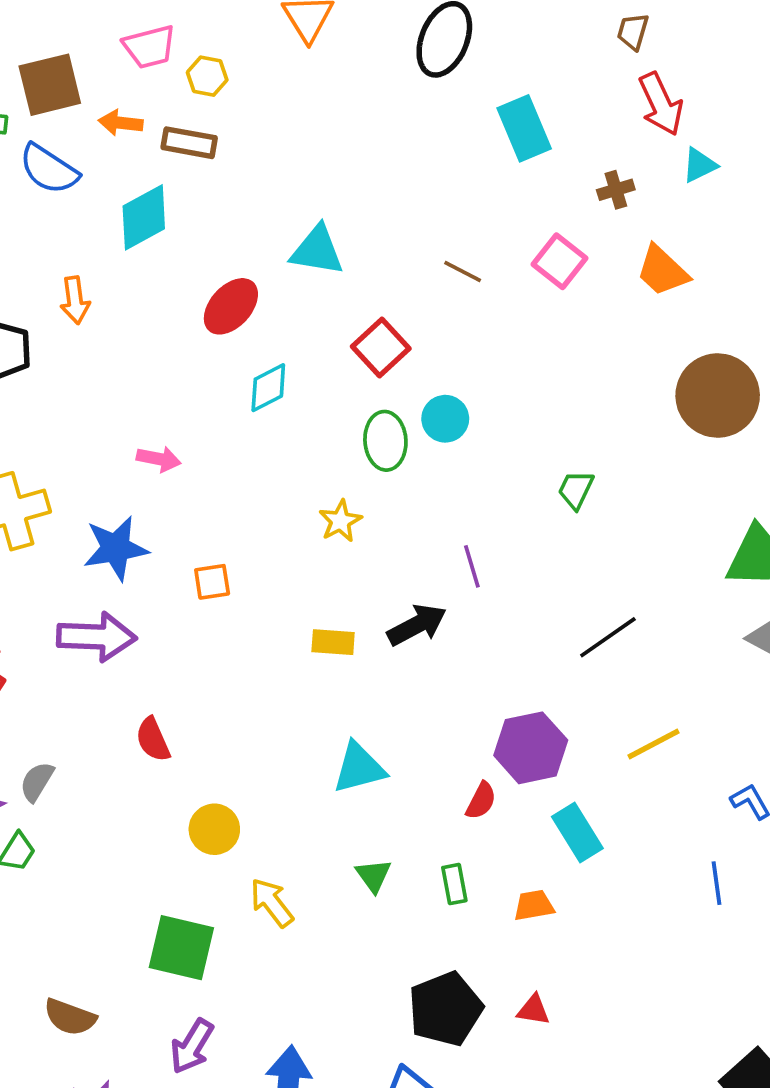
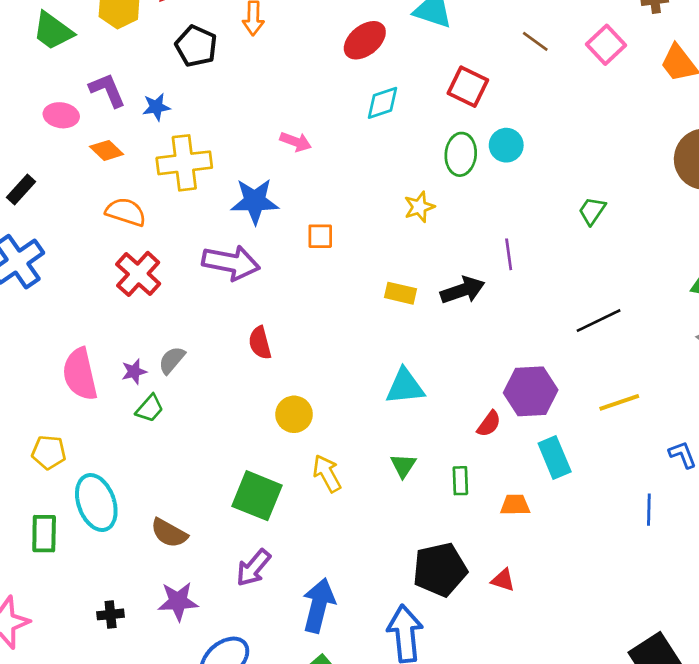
red square: (381, 347) -> (468, 87), turned -30

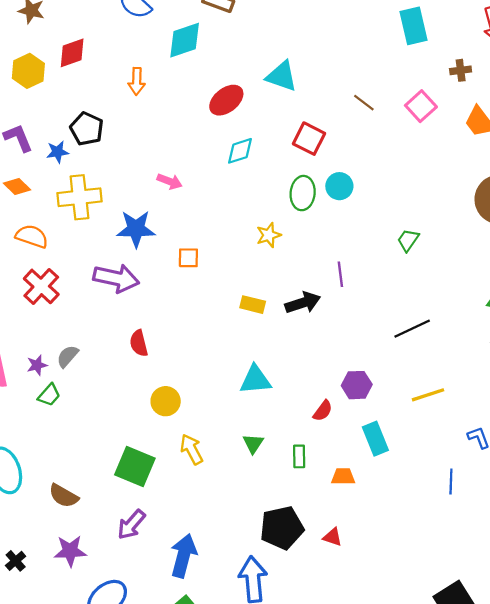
black pentagon: (196, 46) -> (87, 129), moved
purple hexagon: (531, 391) -> (357, 385), size x0.7
black cross: (111, 614) -> (16, 561), turned -36

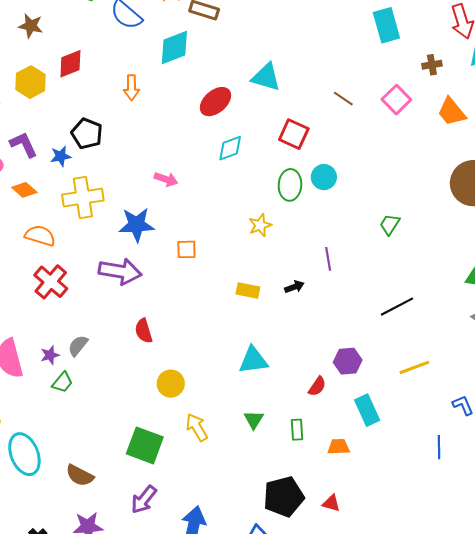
black arrow: (303, 303) -> (294, 287), size x0.6

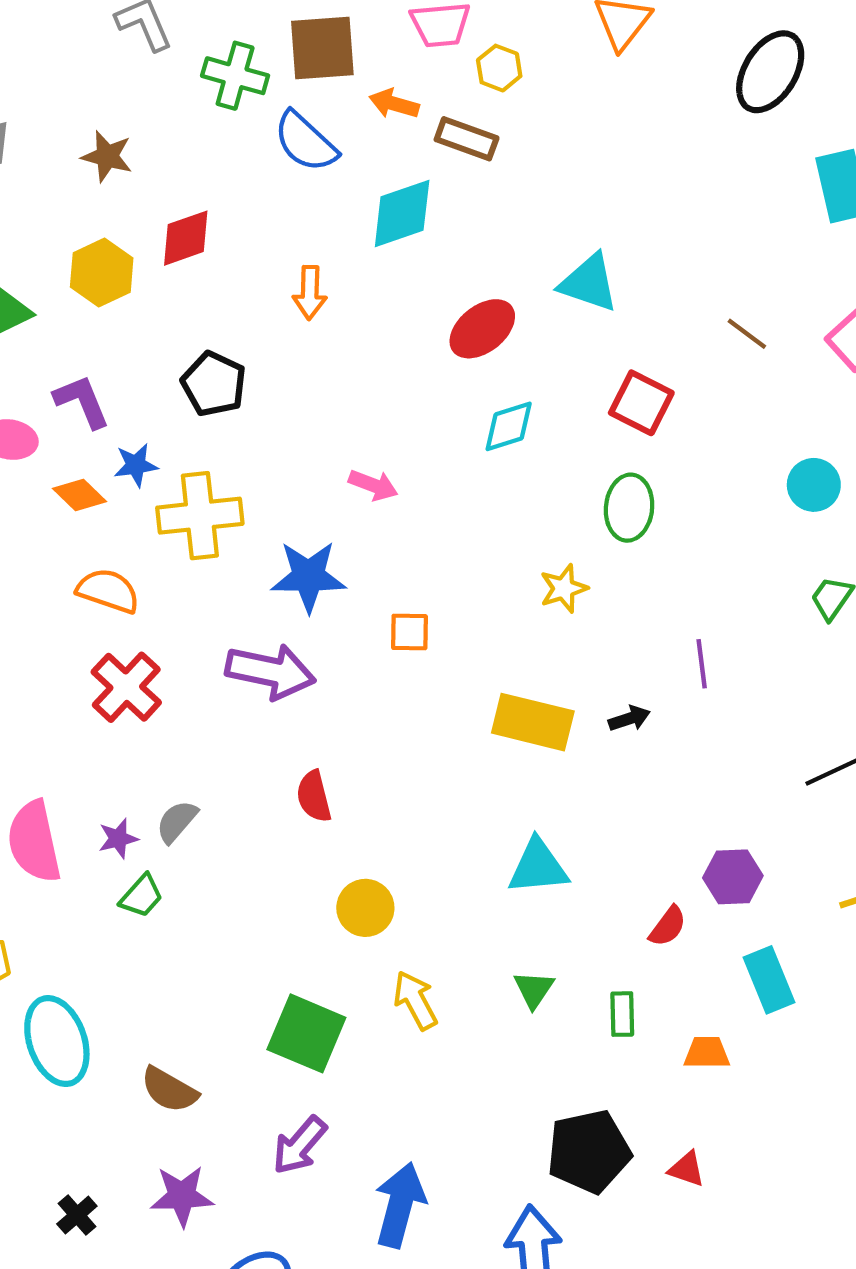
blue star: (61, 156) -> (136, 465), moved
cyan circle: (324, 177) -> (814, 485), moved
yellow rectangle: (248, 290) -> (533, 722), size x1.6

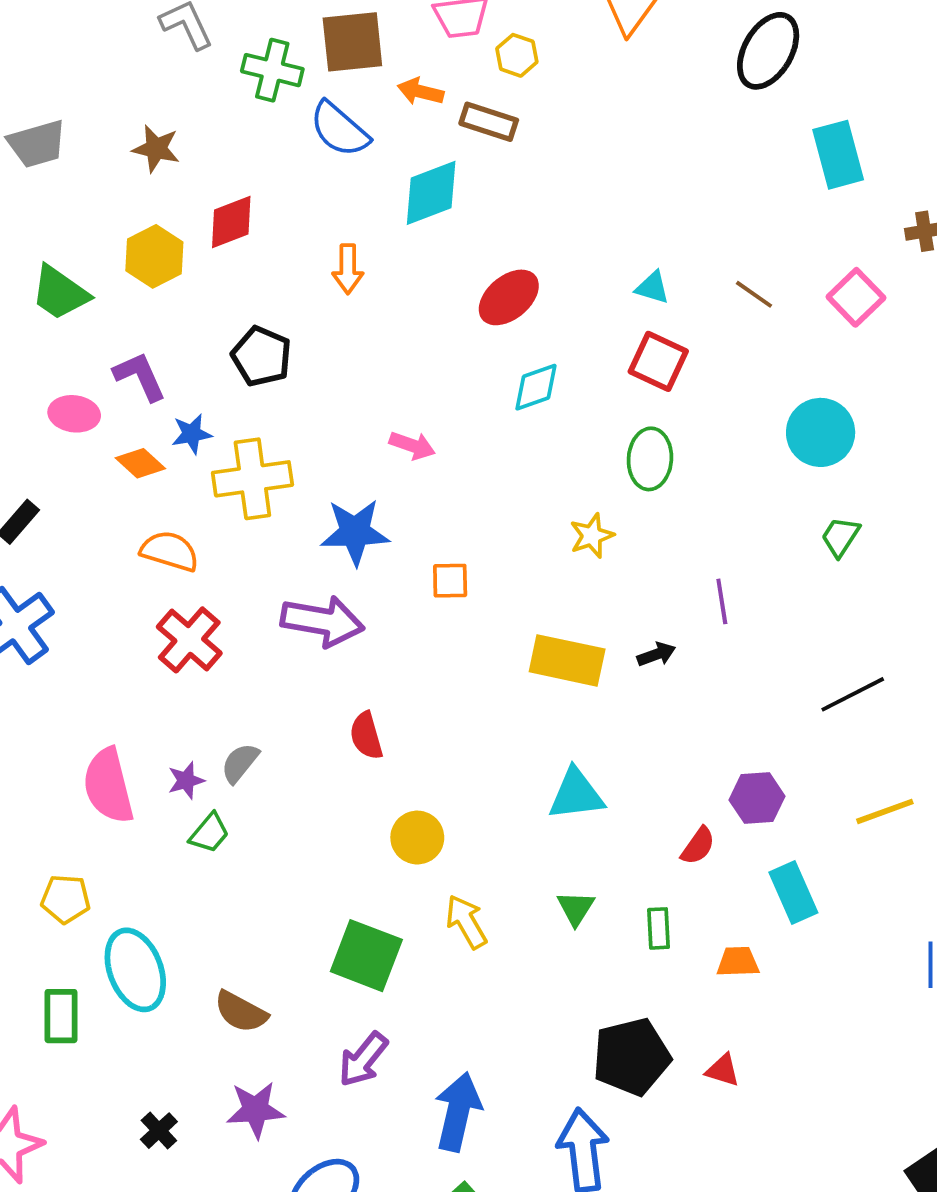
cyan triangle: (589, 283) -> (653, 288), moved, size x0.6
cyan circle: (814, 485) -> (821, 432), size x1.4

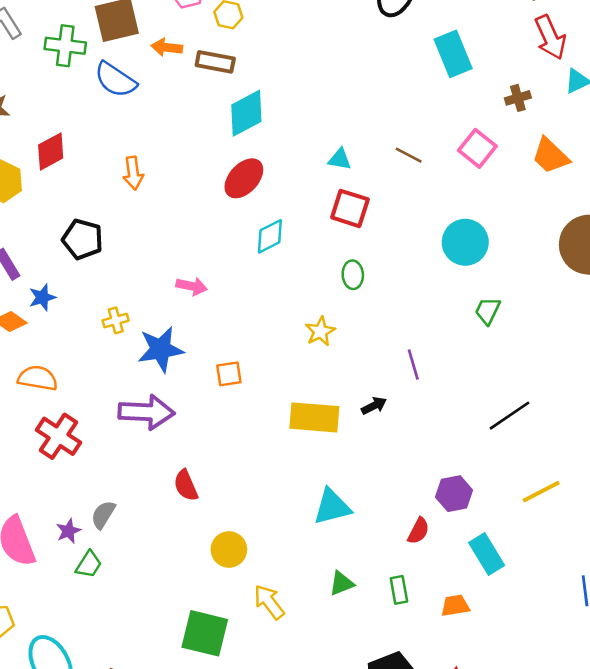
cyan diamond: (431, 193) -> (246, 113), moved
green ellipse: (650, 459) -> (353, 275), size x0.7
yellow cross: (252, 479) -> (116, 320), moved, size x0.5
green triangle: (576, 908) -> (342, 583), turned 44

